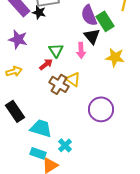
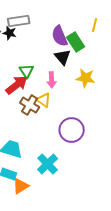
pink arrow: (81, 50) -> (52, 80), moved
red arrow: (46, 64) -> (17, 85), size x1.6
cyan cross: (65, 145) -> (48, 164), moved, size x1.5

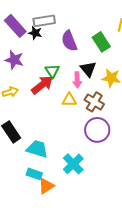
purple semicircle: (60, 36) -> (69, 41), moved
black triangle: (63, 57) -> (88, 69), moved
yellow triangle: (44, 100) -> (69, 100), turned -35
brown cross: (30, 105) -> (94, 102), moved

